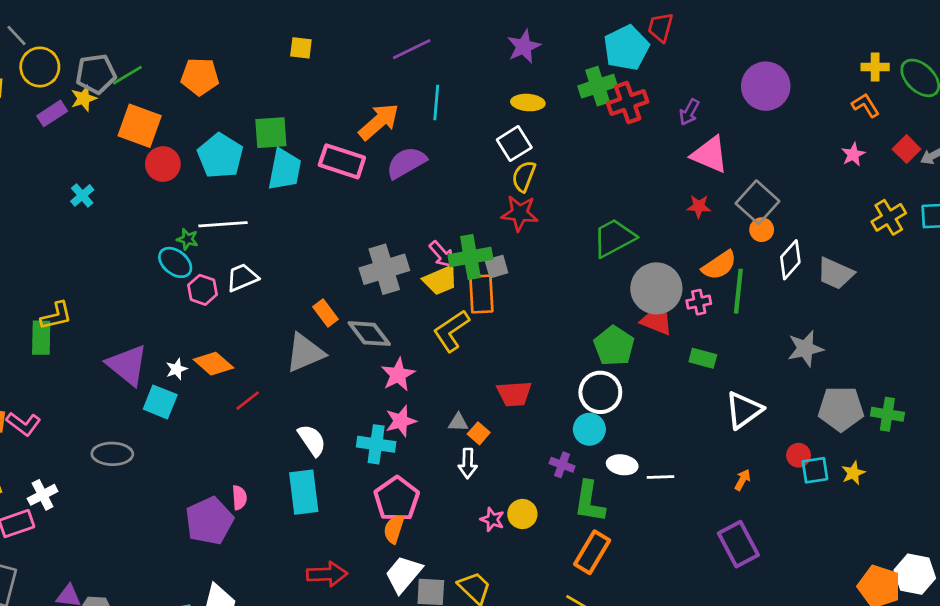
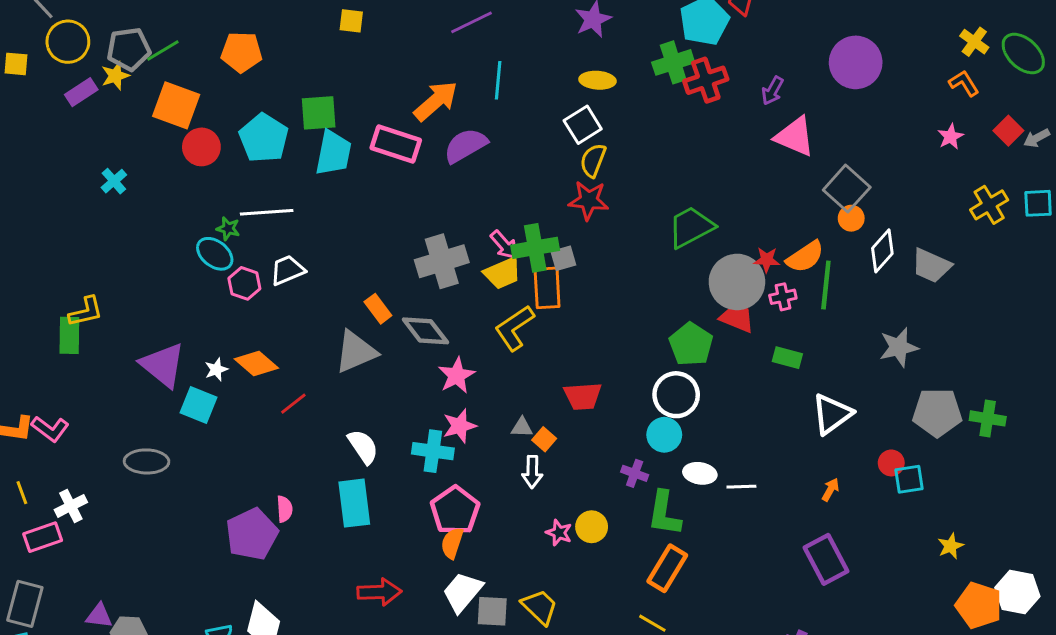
yellow cross: (875, 67) -> (974, 42), turned 36
red star: (699, 206) -> (767, 260), moved
yellow star: (853, 473) -> (951, 546), moved

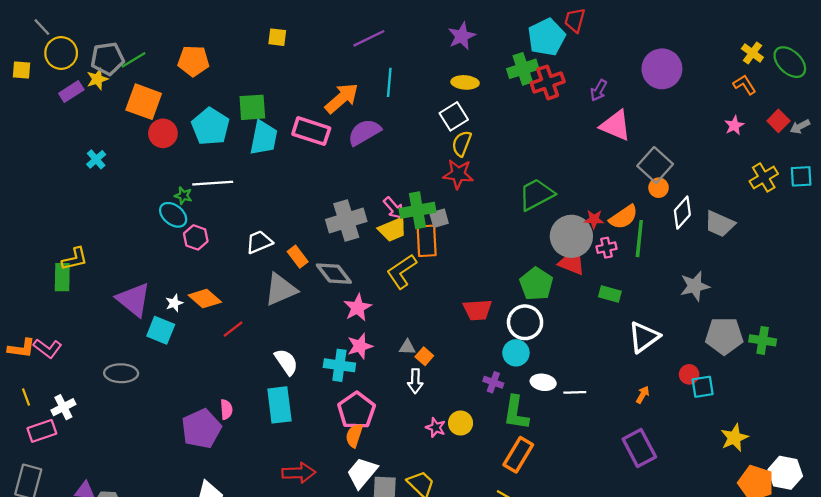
white trapezoid: (287, 270) -> (259, 242), moved
red trapezoid: (583, 396) -> (477, 310), moved
yellow star: (951, 546) -> (734, 438), size x1.4

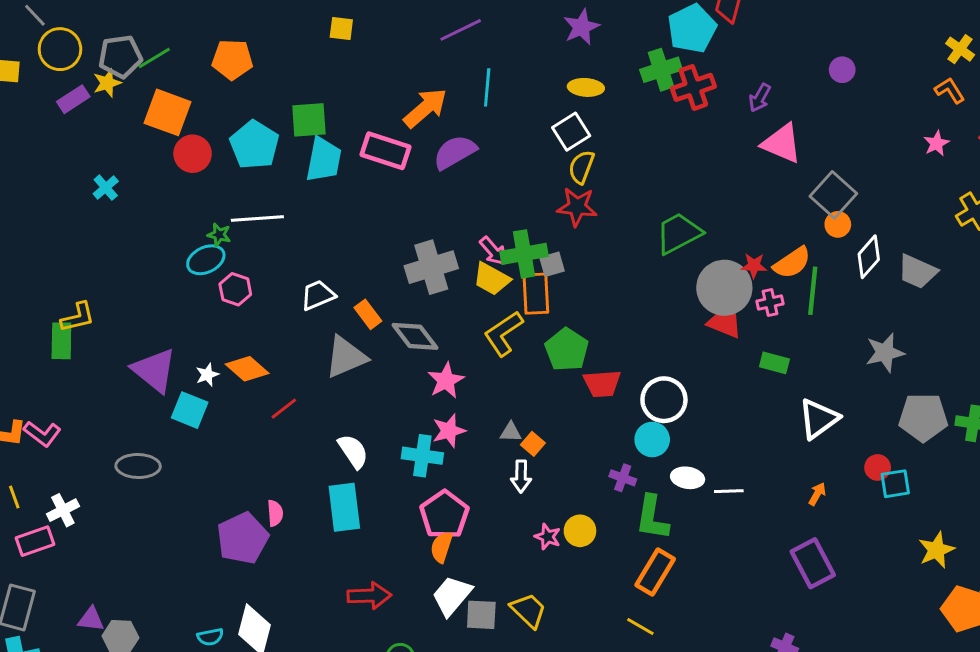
purple circle: (662, 69) -> (842, 70), size x0.5
cyan ellipse: (173, 215) -> (206, 260), turned -64
yellow trapezoid: (393, 230) -> (492, 279), turned 52
green pentagon: (536, 284) -> (567, 350), moved

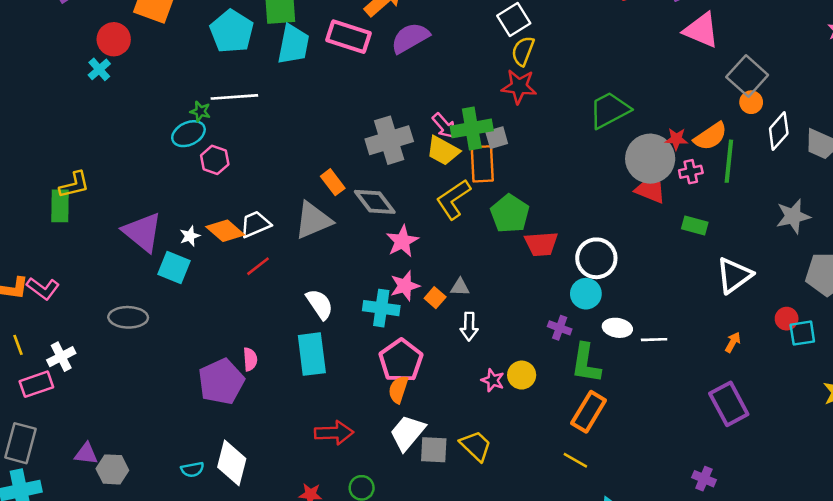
red circle: (193, 154) -> (114, 39), moved
white trapezoid: (318, 295) -> (255, 224), moved
orange square: (533, 444) -> (435, 298), moved

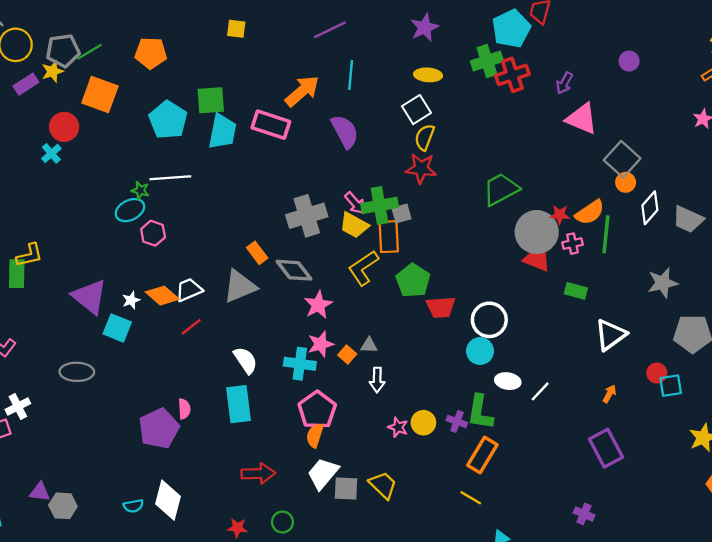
purple semicircle: (410, 38) -> (345, 132), moved, turned 92
purple cross: (560, 328) -> (457, 422), moved
white line: (654, 340) -> (540, 391), turned -45

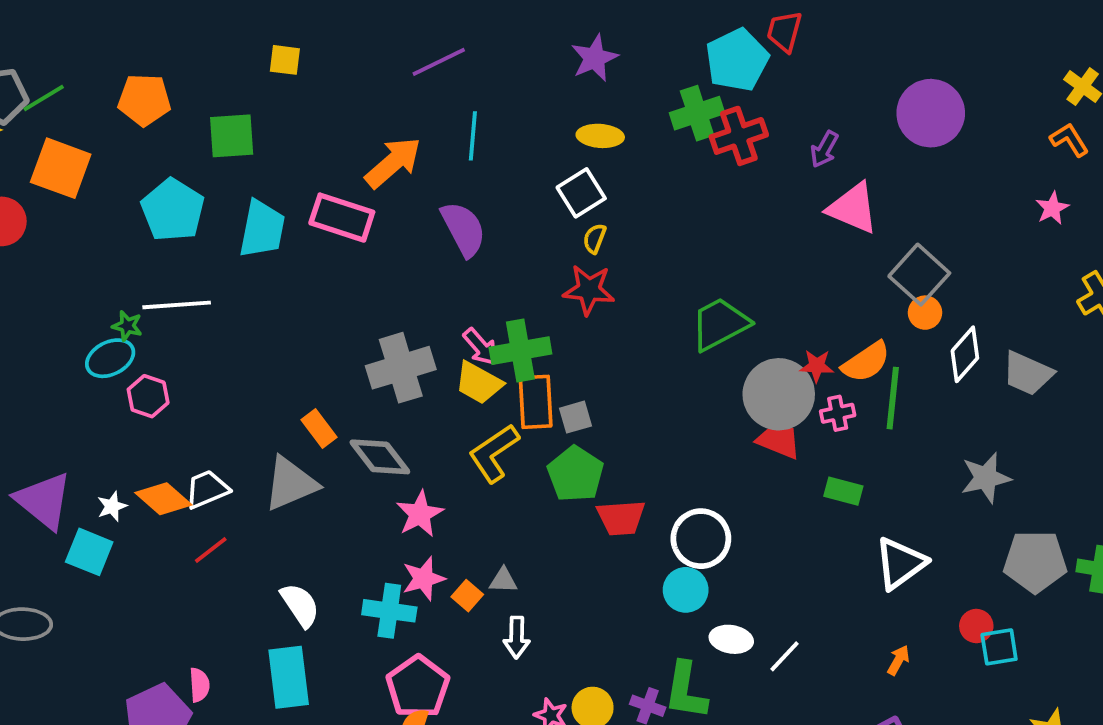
purple circle: (629, 61) -> (931, 113), size x2.0
green square: (211, 100) -> (232, 136), moved
yellow semicircle: (425, 137) -> (594, 239), size x0.7
gray square: (401, 214) -> (575, 417), moved

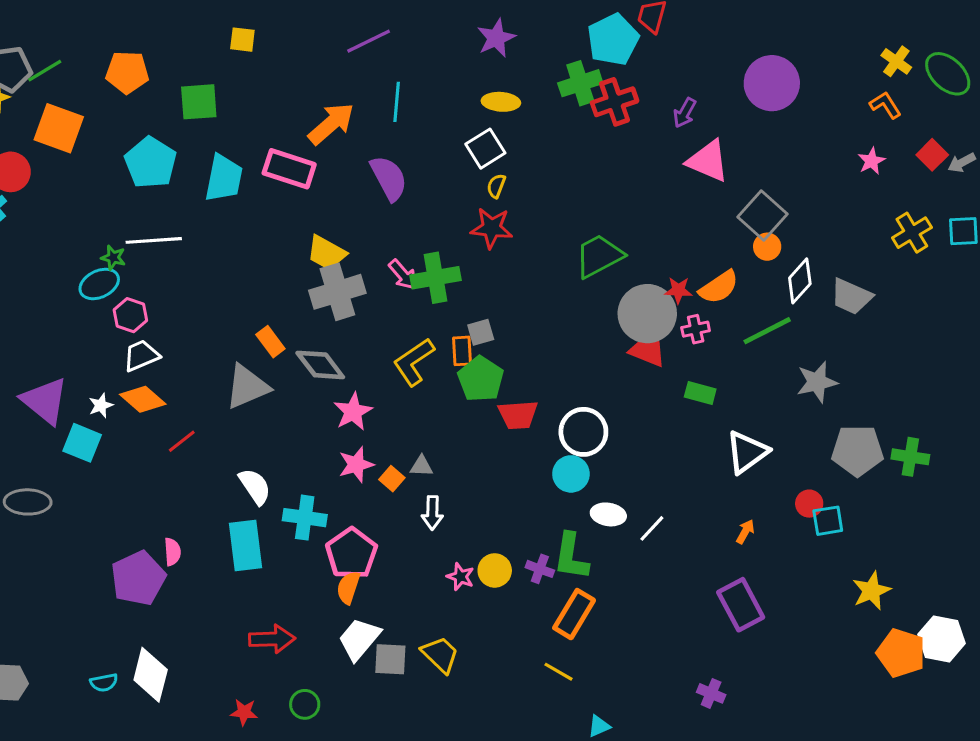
yellow trapezoid: (479, 383) -> (327, 253), moved
green line: (893, 398) -> (767, 331), moved, turned 57
orange rectangle: (536, 402) -> (462, 351), moved, size x0.7
white trapezoid: (207, 489) -> (141, 356), moved
cyan cross: (389, 611) -> (305, 518), moved

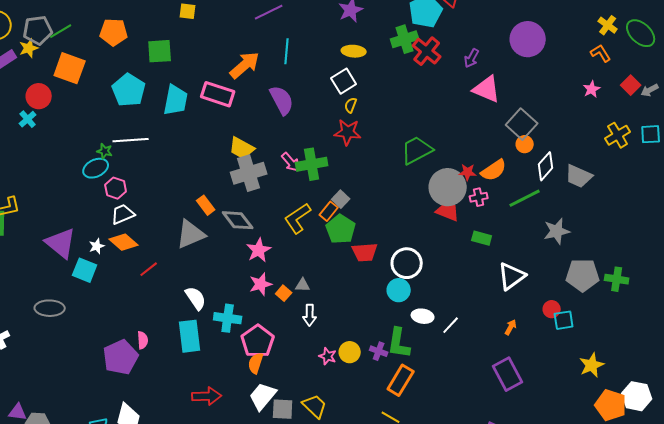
red cross: (615, 102) -> (427, 51), turned -32
gray square: (481, 332) -> (341, 199), turned -30
orange rectangle: (462, 351) -> (329, 211), turned 42

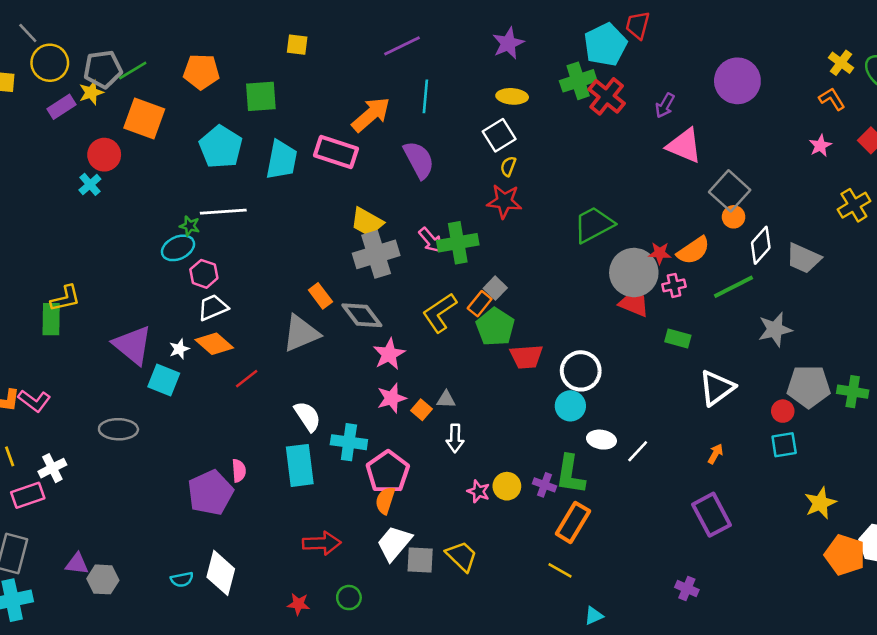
red circle: (552, 309) -> (783, 411), moved

